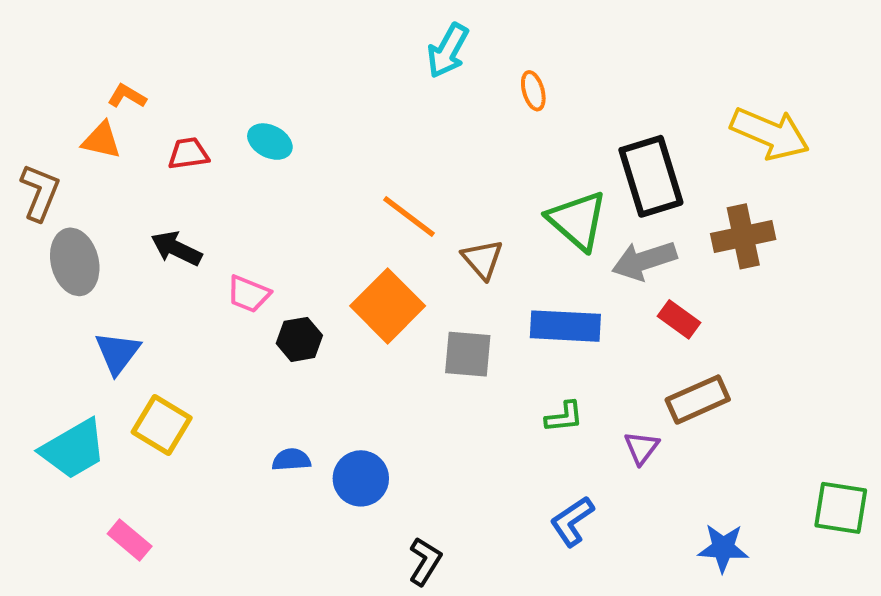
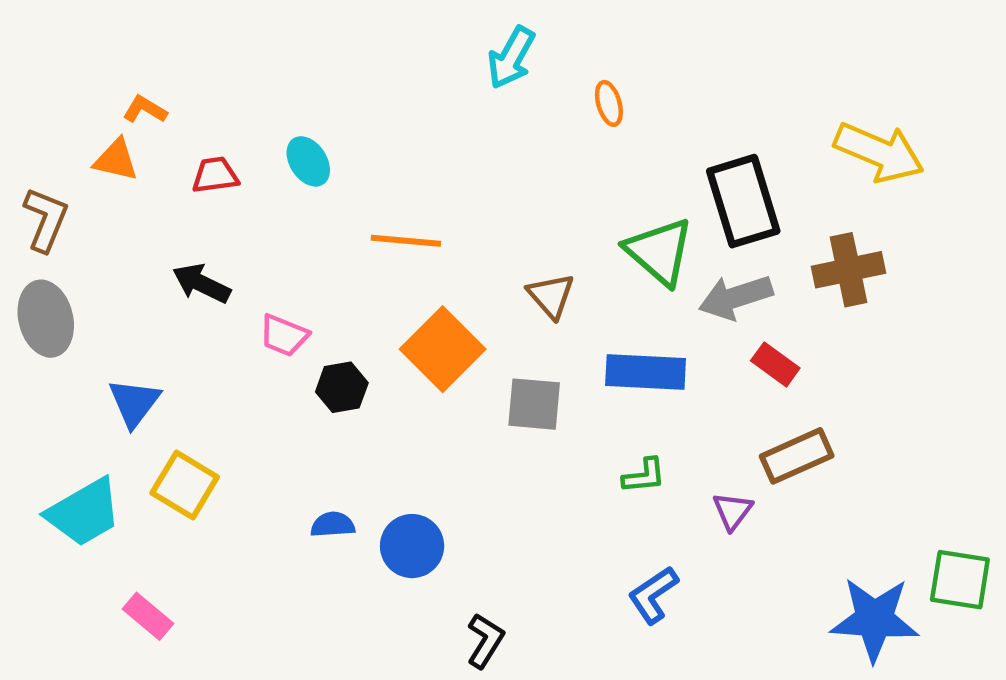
cyan ellipse: (270, 142) -> (308, 161), turned 30
orange line: (409, 216) -> (406, 241), moved, turned -32
gray ellipse: (75, 262) -> (46, 319), moved
blue star: (723, 548) -> (874, 619), moved, size x1.5

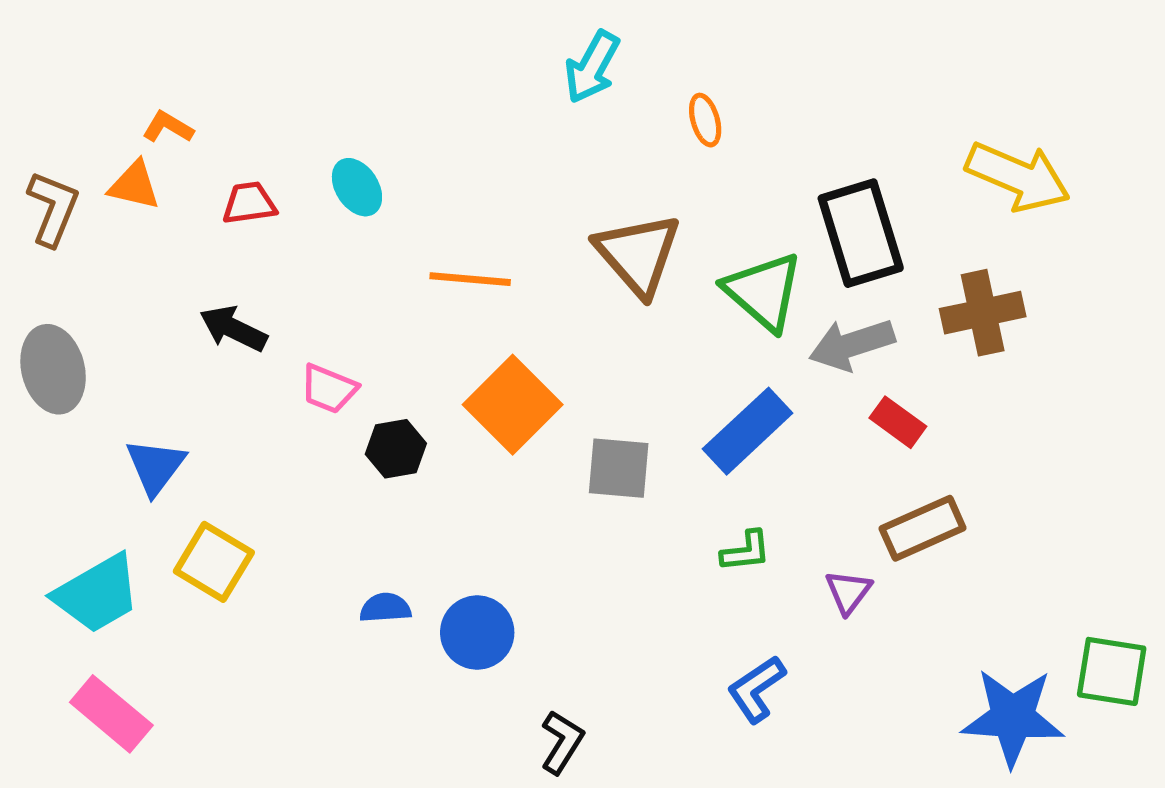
brown L-shape: (46, 219) -> (53, 208), moved
brown triangle: (551, 296) -> (638, 254), moved, size x1.6
blue rectangle: (646, 372) -> (748, 431), turned -46
pink rectangle: (148, 616) -> (111, 714), moved, size x1.4

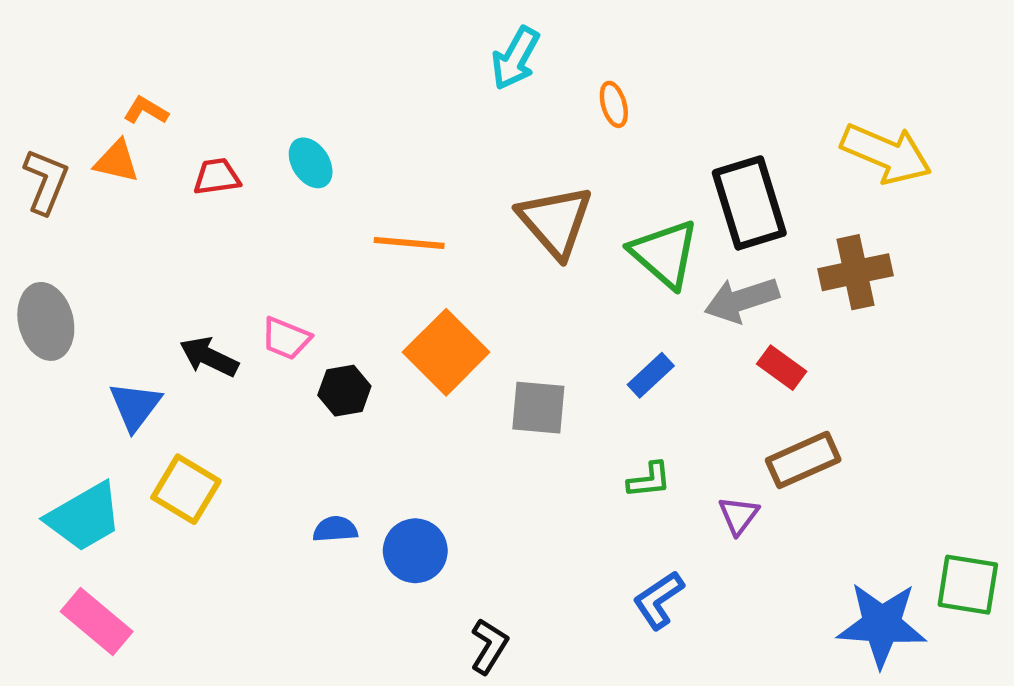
black arrow: (233, 329) -> (209, 357), moved
blue rectangle: (748, 431) -> (651, 375), size x0.6

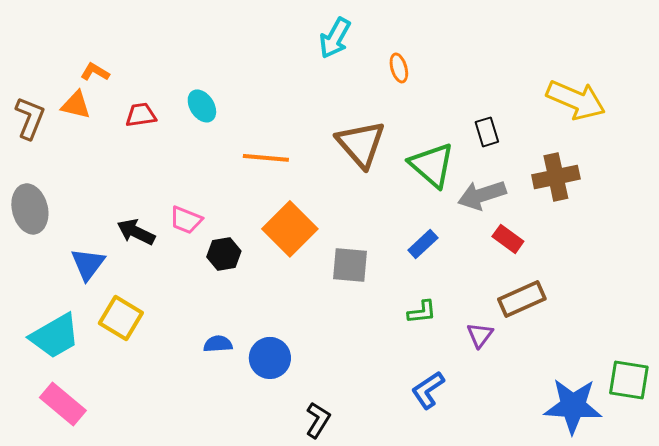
black rectangle: (749, 203) -> (487, 132), size x0.5

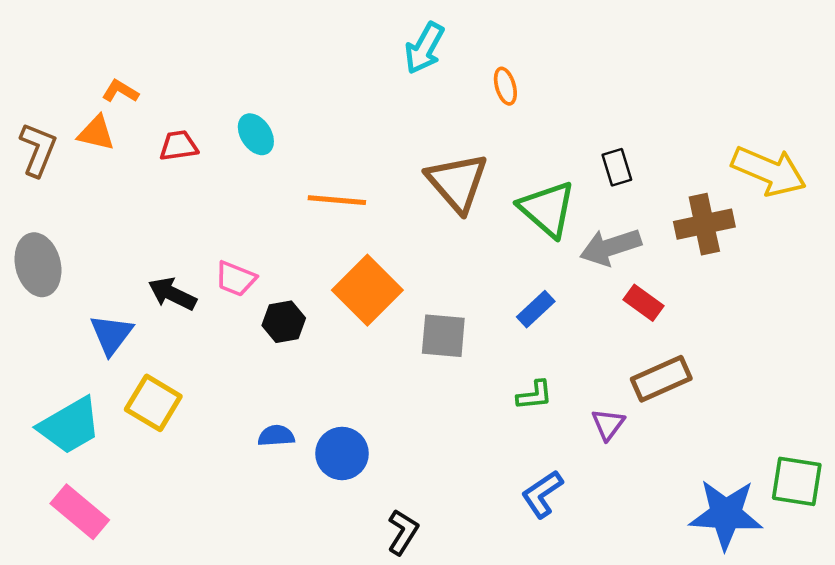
yellow arrow: (576, 100) -> (769, 171), moved

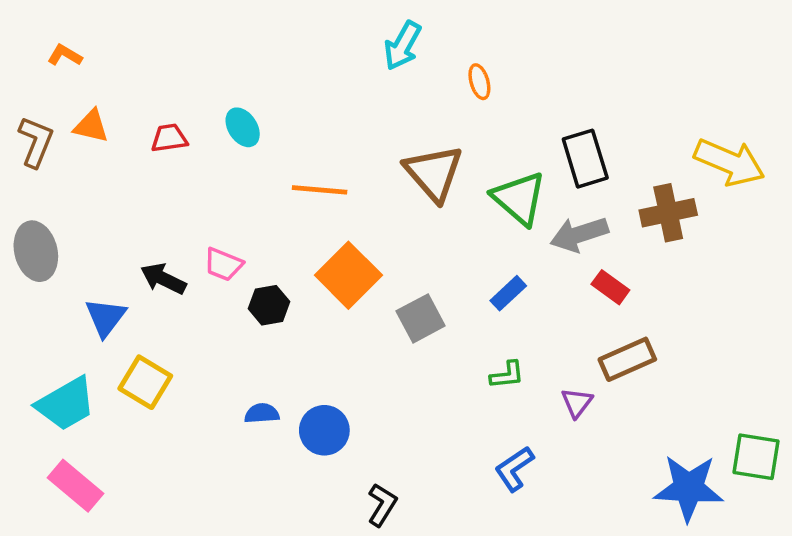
orange L-shape: (120, 91) -> (65, 55), moved
black rectangle: (617, 167) -> (585, 159), size x1.6
gray square: (443, 336) -> (421, 318), turned -33

